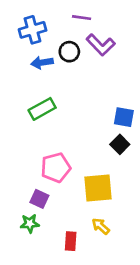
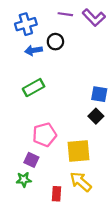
purple L-shape: (101, 45) -> (94, 18), moved
yellow arrow: (101, 226) -> (81, 182), size x1.5

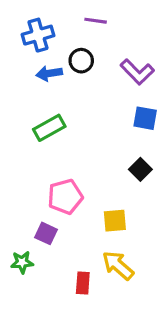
purple L-shape: (94, 18) -> (137, 72), moved
blue square: (99, 94) -> (145, 118), moved
yellow square: (78, 151) -> (115, 221), size x0.7
green star: (24, 180) -> (22, 262), moved

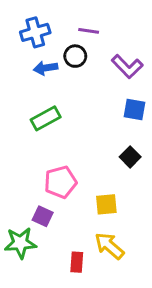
purple line: (96, 21) -> (89, 31), moved
green star: (22, 262) -> (20, 243), size x1.5

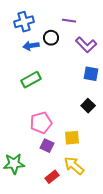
purple line: (89, 31) -> (69, 21), moved
purple square: (43, 216) -> (47, 146), moved
red rectangle: (77, 262) -> (52, 177), turned 48

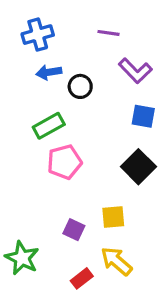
black circle: (51, 38) -> (80, 86), moved
black square: (88, 106) -> (138, 167), size x1.5
pink pentagon: (41, 123) -> (64, 162), moved
green star: (14, 164) -> (22, 258), turned 30

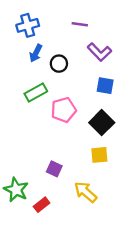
blue arrow: (49, 72) -> (36, 53), turned -54
pink pentagon: (64, 162) -> (64, 110), moved
yellow square: (113, 217) -> (99, 155), moved
red rectangle: (82, 278) -> (42, 205), moved

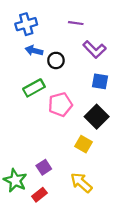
blue arrow: (36, 53) -> (34, 51), turned 77
yellow square: (99, 155) -> (83, 144), moved, turned 35
purple square: (54, 169) -> (44, 167), moved, turned 32

